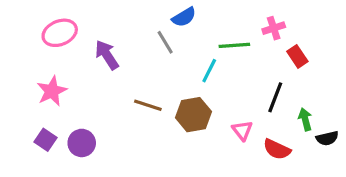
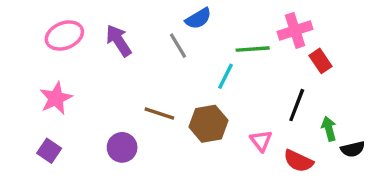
pink cross: (274, 28) -> (295, 30), size x1.4
purple arrow: (107, 55) -> (119, 41), moved
purple circle: (82, 143) -> (122, 147), moved

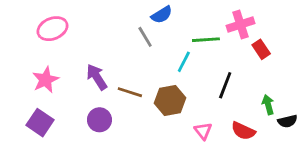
purple arrow: (119, 41) -> (97, 77), moved
black line: (297, 105) -> (225, 85), moved
pink triangle: (261, 141) -> (203, 131), moved
purple square: (49, 151) -> (40, 123), size x1.4

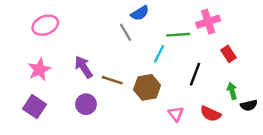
red rectangle: (261, 49) -> (228, 54), moved

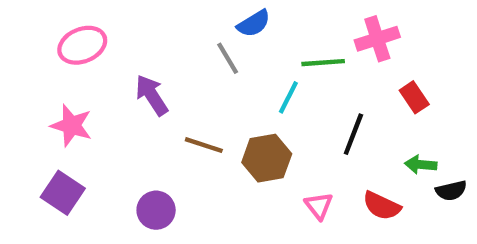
purple arrow: (84, 67) -> (152, 95), moved
pink star: (39, 69) -> (71, 126), turned -30
green arrow: (232, 91) -> (421, 165), turned -70
purple circle: (86, 104) -> (156, 210), moved

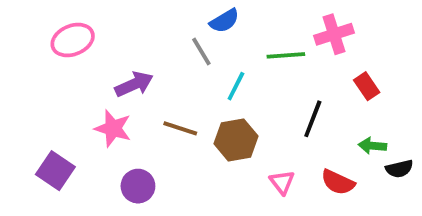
purple arrow: (152, 95) -> (134, 84), turned 99
cyan line: (288, 97) -> (236, 86), moved
pink star: (71, 126) -> (113, 128), moved

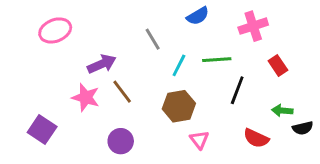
blue semicircle: (224, 21) -> (198, 16), moved
green line: (286, 55) -> (217, 60), moved
brown line: (180, 128) -> (122, 92), moved, turned 35
pink triangle: (282, 182) -> (199, 140), moved
purple circle: (138, 186) -> (121, 141), moved

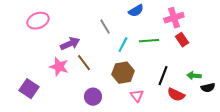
red rectangle: (278, 65) -> (182, 40), moved
black line: (237, 90) -> (163, 76), moved
purple circle: (121, 141) -> (93, 97), moved

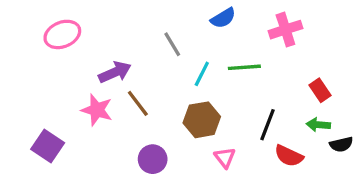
red rectangle: (182, 40) -> (320, 90), moved

